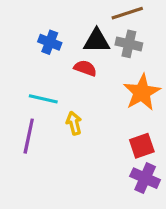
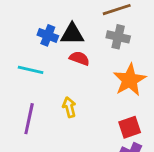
black triangle: (97, 41) -> (72, 34), moved
cyan line: (43, 99) -> (31, 70), moved

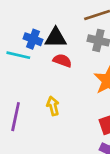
cyan line: (31, 70) -> (18, 55), moved

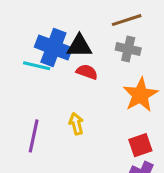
blue cross: (33, 39) -> (53, 47), size x1.6

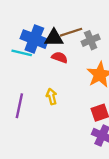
brown line: (127, 20) -> (71, 32), moved
gray cross: (128, 49) -> (91, 40), turned -36

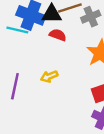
yellow arrow: (52, 96) -> (49, 76), turned -98

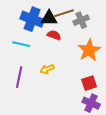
cyan line: (17, 30) -> (21, 44), moved

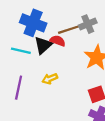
brown line: (64, 13) -> (69, 30), moved
black triangle: (49, 18) -> (43, 45), moved, turned -42

